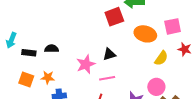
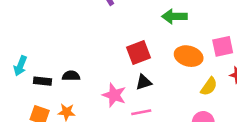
red square: (114, 17) -> (138, 52), moved
pink star: (86, 64) -> (114, 95), turned -30

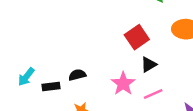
cyan arrow: (20, 66) -> (26, 77), turned 30
pink star: (114, 95) -> (123, 84), turned 30

